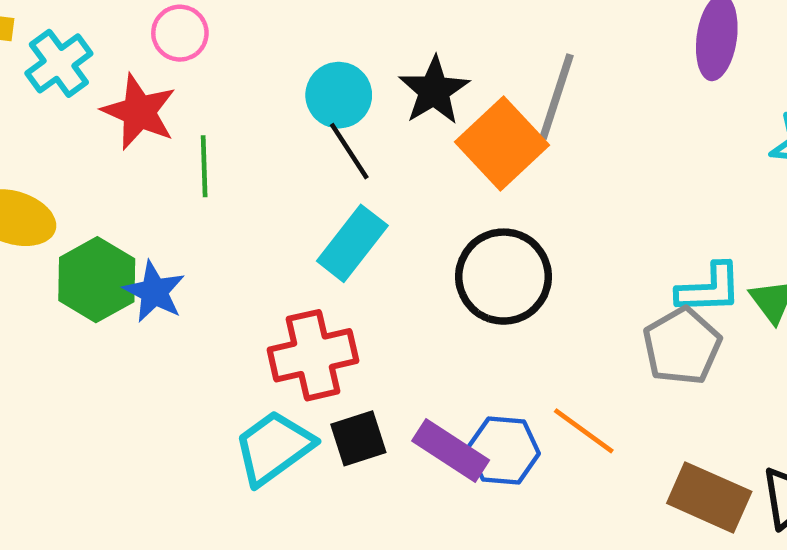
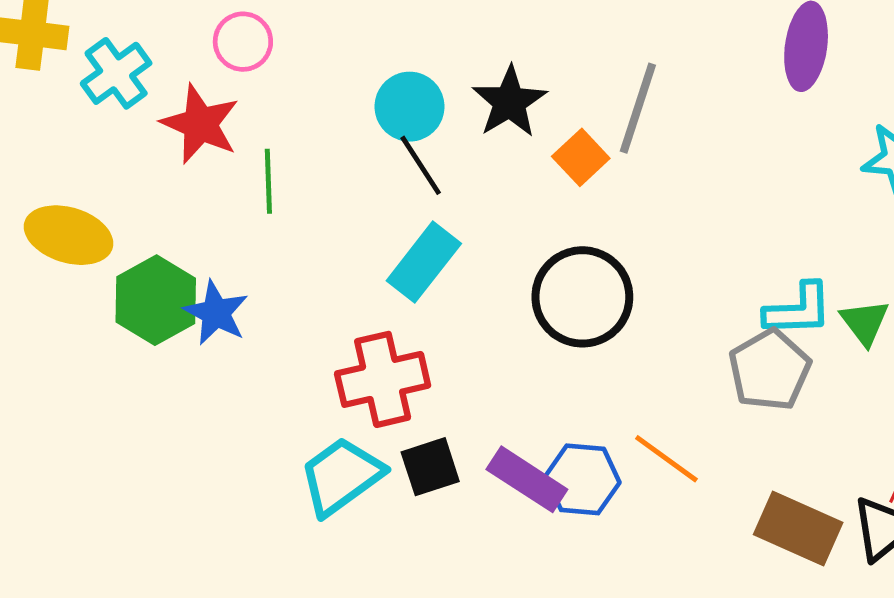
orange square: (502, 144) -> (581, 157), size x0.6

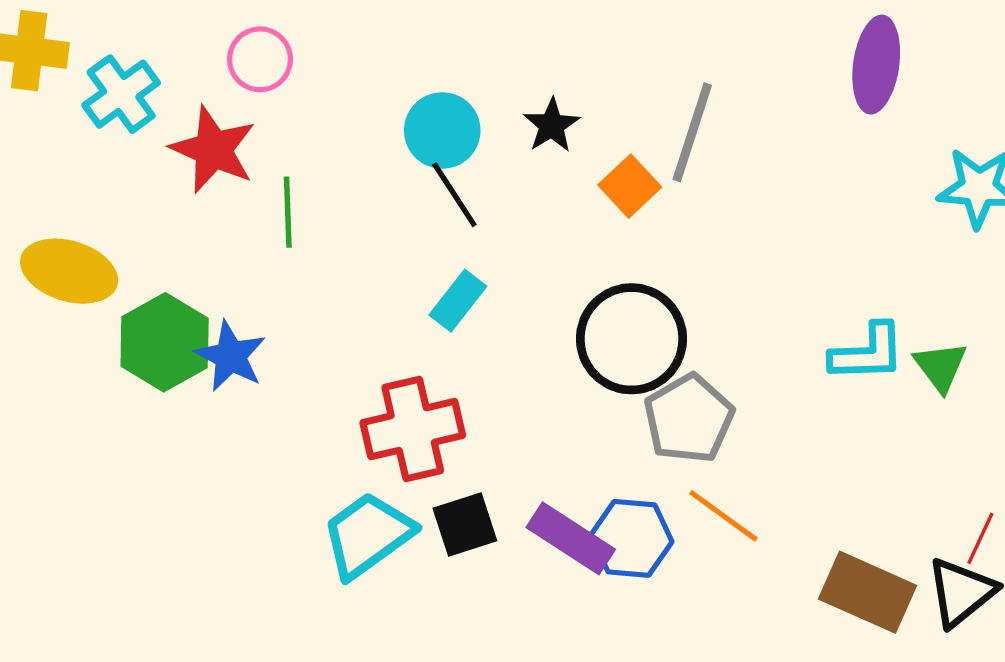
black star: (509, 102) -> (552, 125), size x0.7
cyan rectangle: (424, 262) -> (458, 301), size x0.7
gray pentagon: (770, 370) -> (689, 419), moved

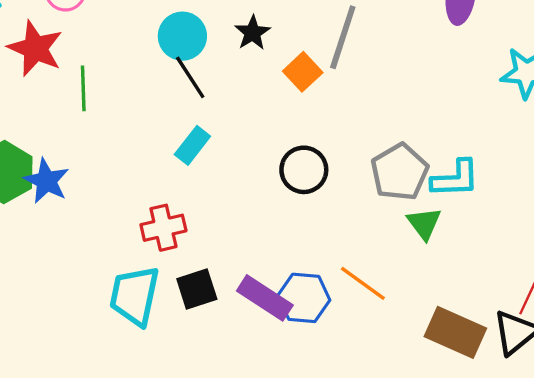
black circle: (631, 339) -> (304, 170), size x0.7
green triangle: (940, 367) -> (424, 223), moved
gray pentagon: (689, 419) -> (400, 172), moved
red cross: (413, 429) -> (163, 228), size x0.7
cyan trapezoid: (368, 535) -> (134, 296), turned -42

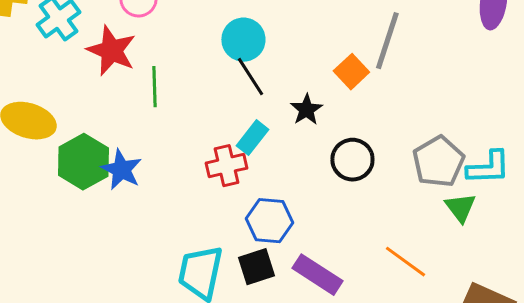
black star: (253, 33) -> (306, 110), moved
red cross: (163, 228) -> (226, 166), moved
blue hexagon: (304, 298) -> (269, 221), moved

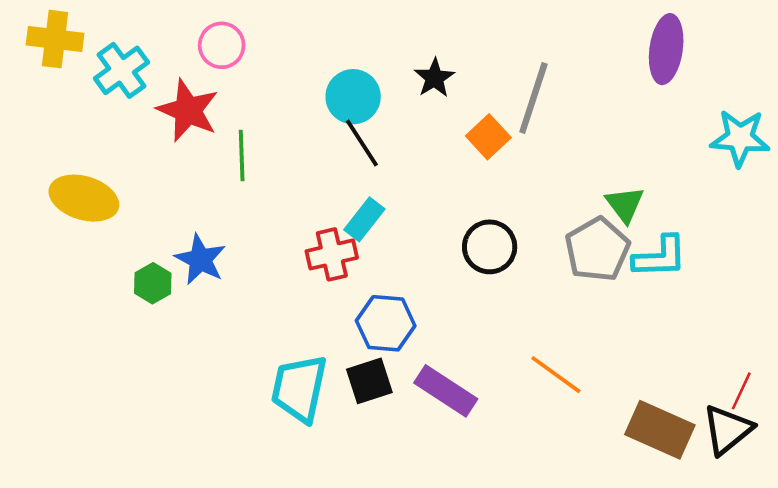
black star: (306, 110) -> (434, 78), moved
green hexagon: (83, 162) -> (153, 283), moved, size x0.6
green triangle: (460, 208) -> (625, 204), moved

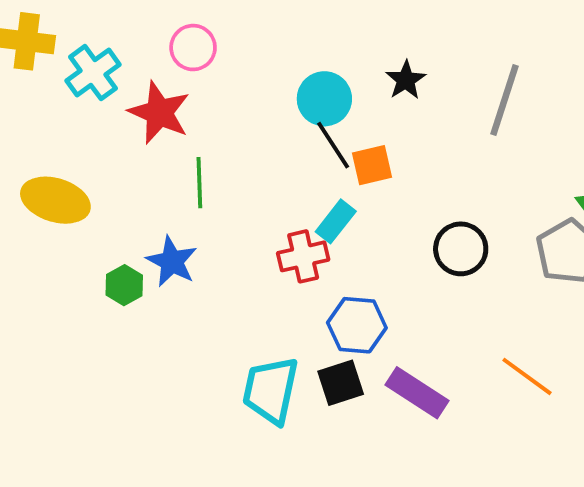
orange square: (488, 137) -> (372, 165), moved, turned 30
green line: (242, 156) -> (199, 183), moved

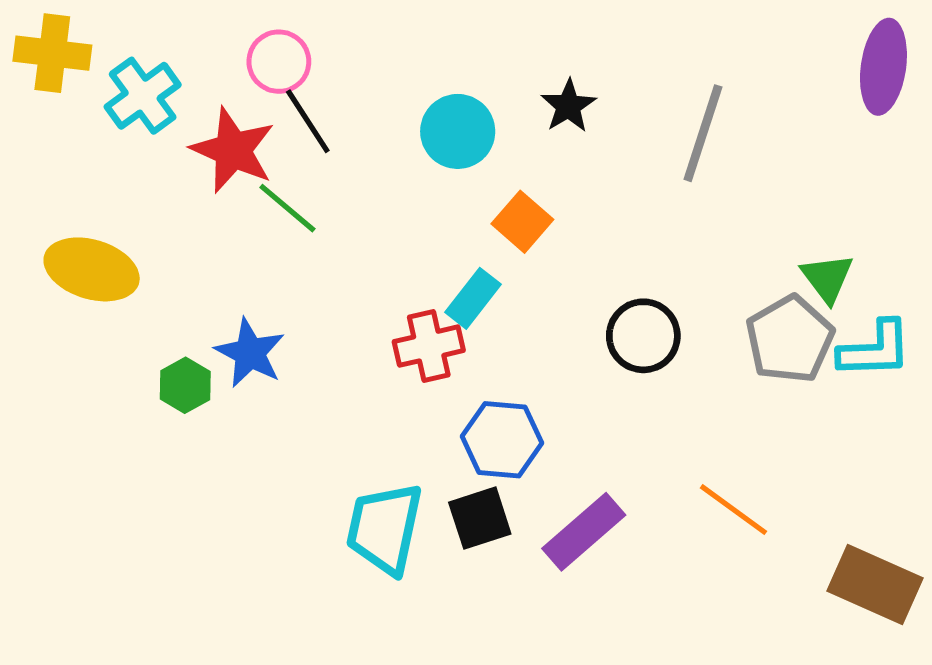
black line: (333, 145) -> (308, 121), moved
orange square: (372, 165) -> (522, 222), turned -36
green line: (199, 183) -> (287, 208), moved, turned -48
purple rectangle: (417, 393) -> (584, 532), turned -74

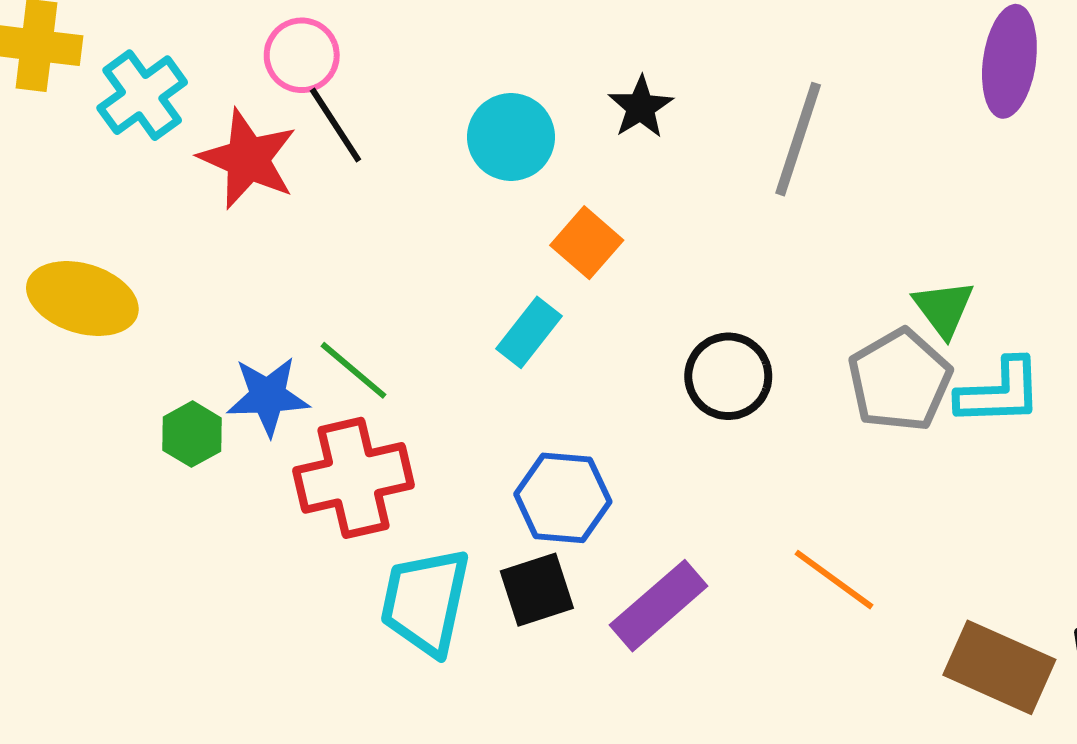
green line: (287, 208) -> (354, 370), moved
red cross: (429, 346) -> (354, 478), moved, size x1.4
blue star: (250, 353) -> (268, 396), turned -30

